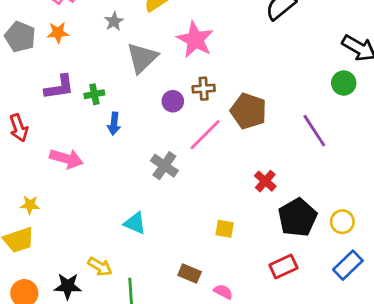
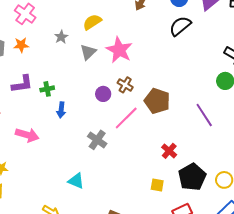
gray triangle: (142, 58) -> (88, 52), moved, size x0.7
brown cross: (204, 89) -> (125, 85), turned 35
yellow square: (225, 229) -> (157, 185), moved

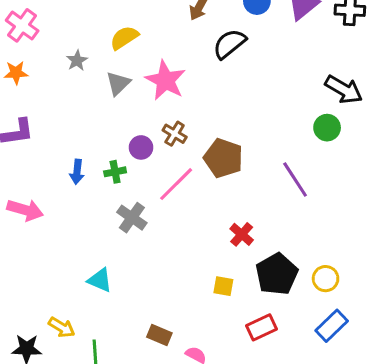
black semicircle: (180, 26) -> (229, 44), moved
green cross: (47, 89) -> (115, 172), moved

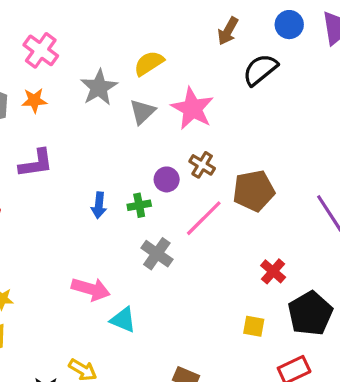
gray star: (77, 61) -> (99, 87), size x1.6
brown pentagon: (223, 158) -> (254, 191), turned -30
pink arrow: (25, 210) -> (91, 289), moved

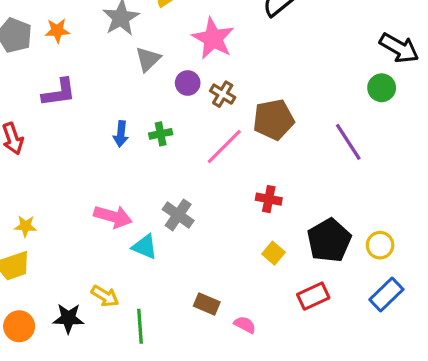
gray triangle: (142, 112) -> (148, 59), moved
purple circle: (167, 179) -> (188, 83), moved
gray cross: (157, 254) -> (178, 215), moved
red cross: (273, 271) -> (269, 199), moved, turned -30
yellow square: (254, 326) -> (274, 253), turned 30

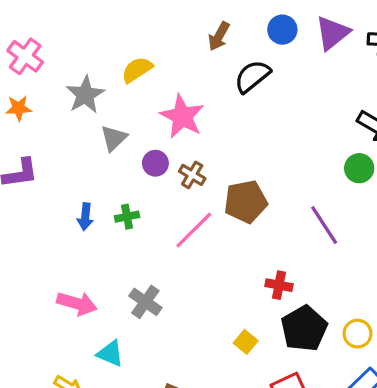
red cross: (269, 199) -> (279, 285), moved
cyan triangle: (145, 247) -> (110, 354), moved

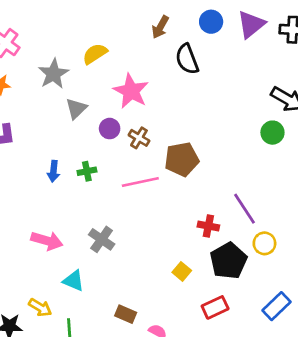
black semicircle: (252, 76) -> (187, 59), turned -72
purple line: (324, 225) -> (244, 209), moved
pink line: (194, 230) -> (140, 182), turned 33
yellow circle: (358, 334) -> (264, 243), moved

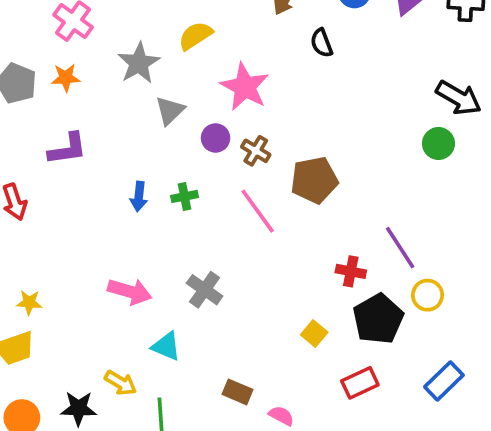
black semicircle: (187, 59) -> (322, 43), size x0.7
pink line: (140, 182) -> (258, 211), turned 66

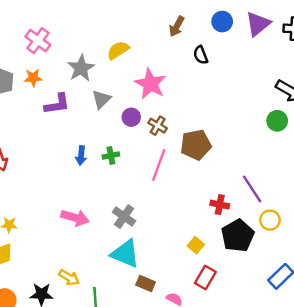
purple L-shape: (68, 149) -> (57, 104), moved
pink line: (258, 211) -> (159, 165), turned 56
cyan triangle: (166, 346) -> (125, 254), moved, size x1.5
red rectangle: (360, 383) -> (205, 277), moved, turned -35

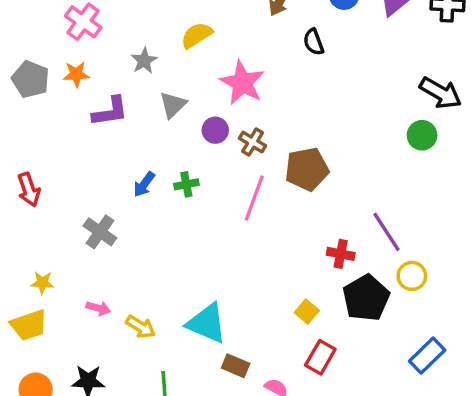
gray star: (81, 68) -> (144, 61), size x0.7
blue arrow: (81, 155) -> (144, 184), turned 30
gray cross: (124, 216) -> (100, 232), moved
pink arrow: (75, 218) -> (98, 308), moved, size x0.6
yellow arrow: (69, 277) -> (141, 327), moved

